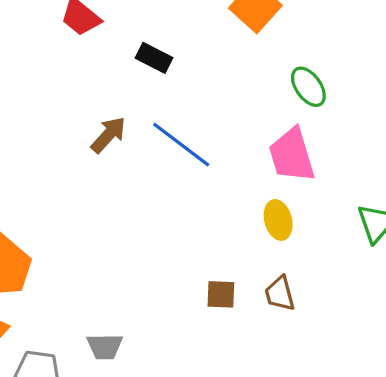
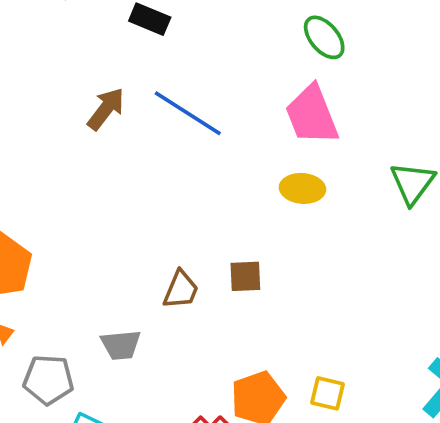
yellow ellipse: (278, 220) -> (302, 188), turned -66
brown trapezoid: (280, 294) -> (181, 290), moved, turned -138

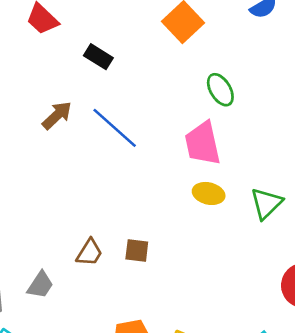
yellow ellipse: (302, 188) -> (209, 193), moved
gray trapezoid: (121, 345) -> (40, 285), turned -60

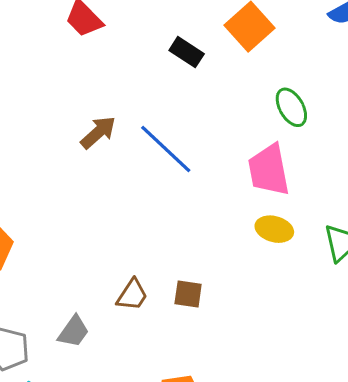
black rectangle: (98, 57) -> (187, 52), moved

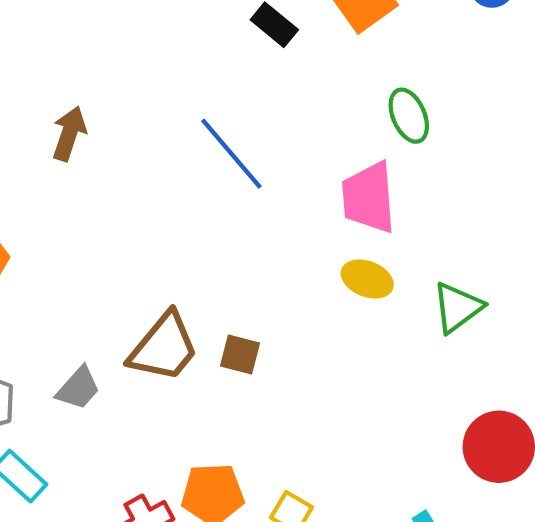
brown arrow: (98, 132) -> (69, 134), moved, turned -36
brown trapezoid: (132, 295) -> (164, 347), size x1.6

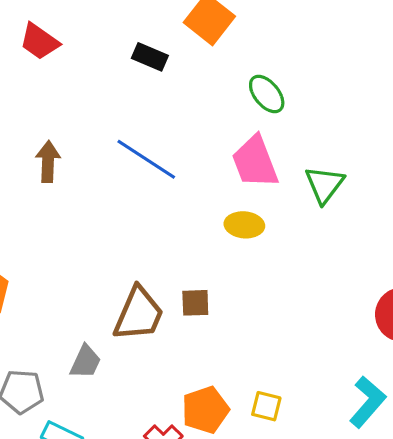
brown arrow: (69, 134) -> (48, 162), moved
yellow ellipse: (367, 279) -> (244, 225), moved
green triangle: (457, 307) -> (324, 185), moved

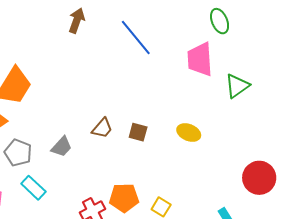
yellow ellipse: (244, 225) -> (189, 133), moved
brown trapezoid: (139, 314) -> (102, 128), size x0.6

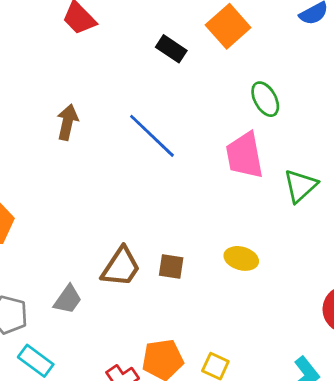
brown trapezoid: (102, 128) -> (121, 267), size x1.4

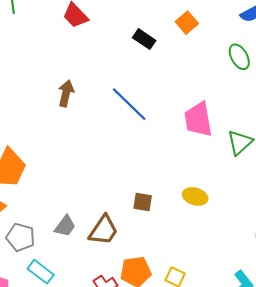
orange square: (228, 26) -> (187, 23), size x0.7
green ellipse: (265, 99) -> (239, 57), moved
brown trapezoid: (121, 267) -> (103, 230), moved

